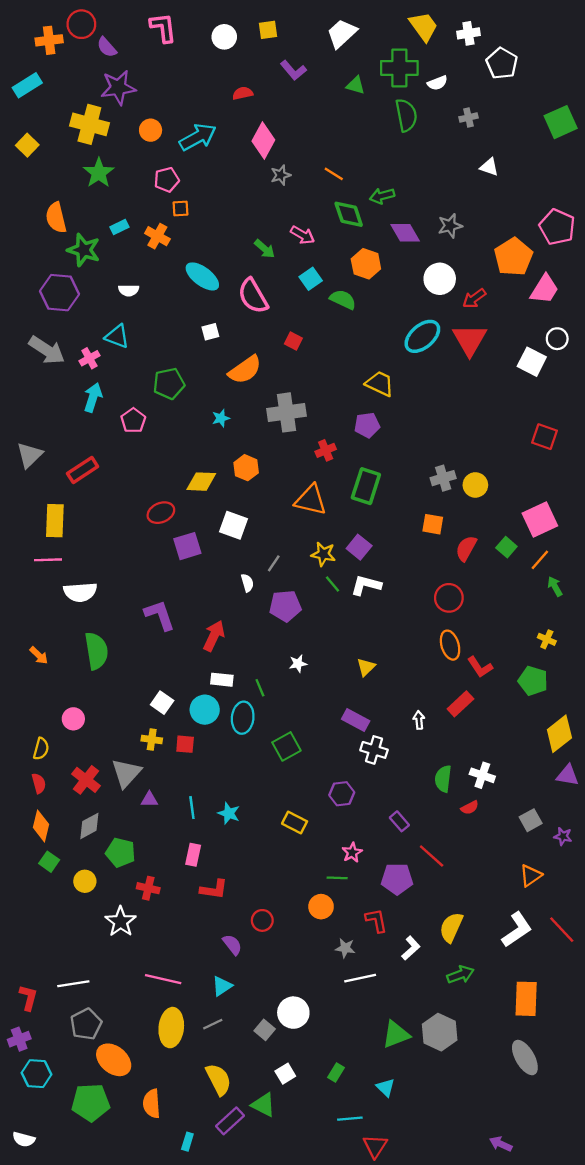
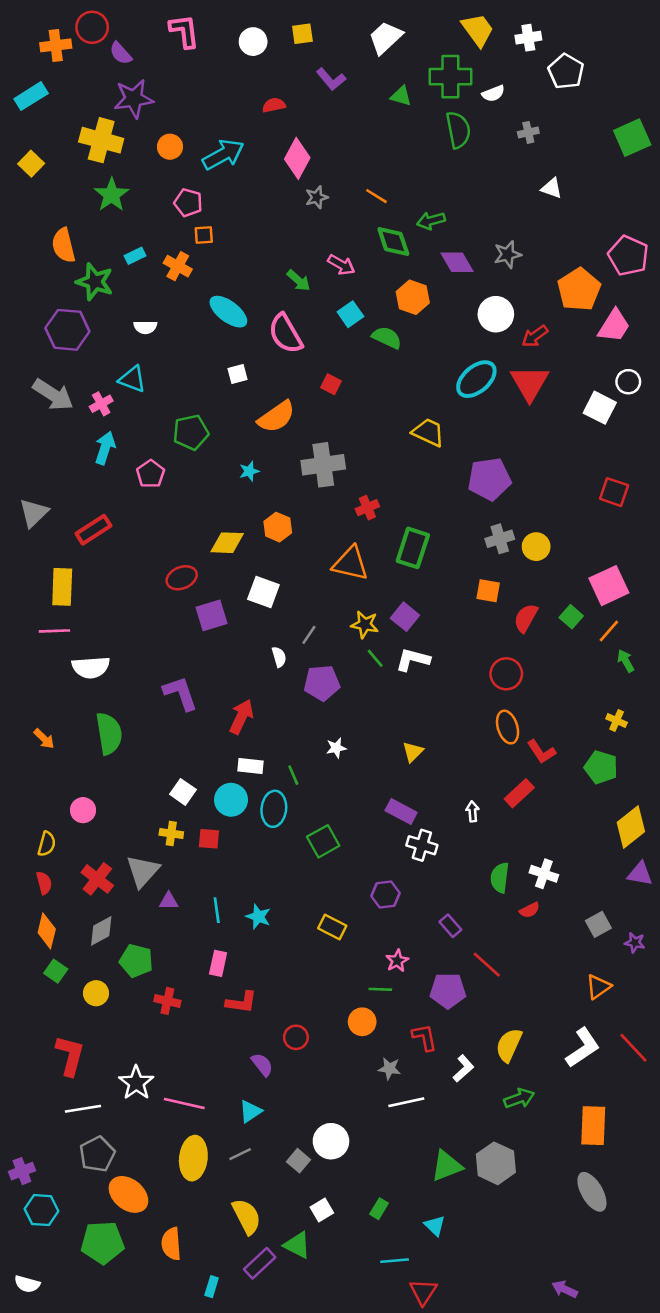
pink pentagon: (167, 180) -> (188, 203), turned 30
purple pentagon: (367, 425) -> (489, 479), moved, size x1.5
white star: (121, 922) -> (136, 1083), moved
red L-shape: (28, 998) -> (70, 1056), moved, size x1.4

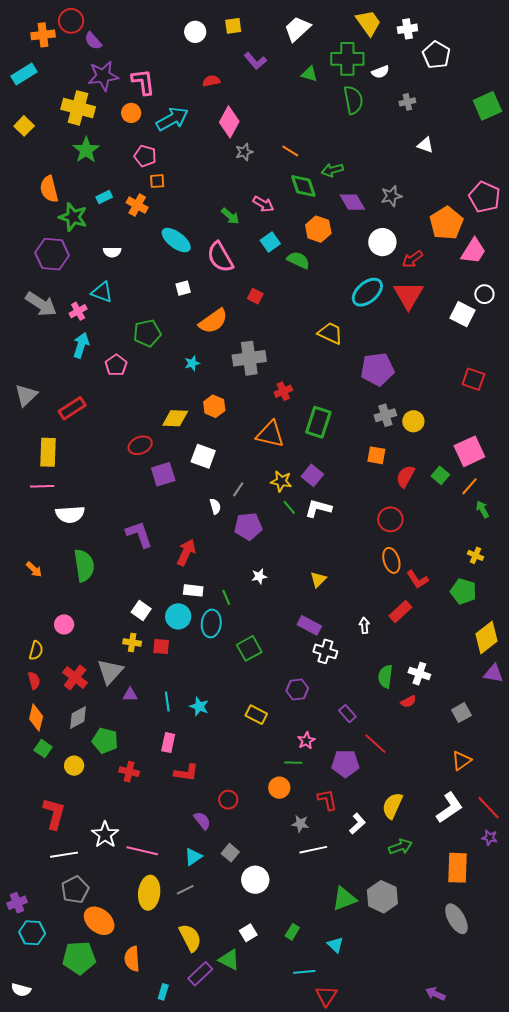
pink L-shape: (184, 31) -> (143, 82), moved
purple star: (635, 943) -> (489, 838), moved
gray square: (299, 1161) -> (230, 853), moved

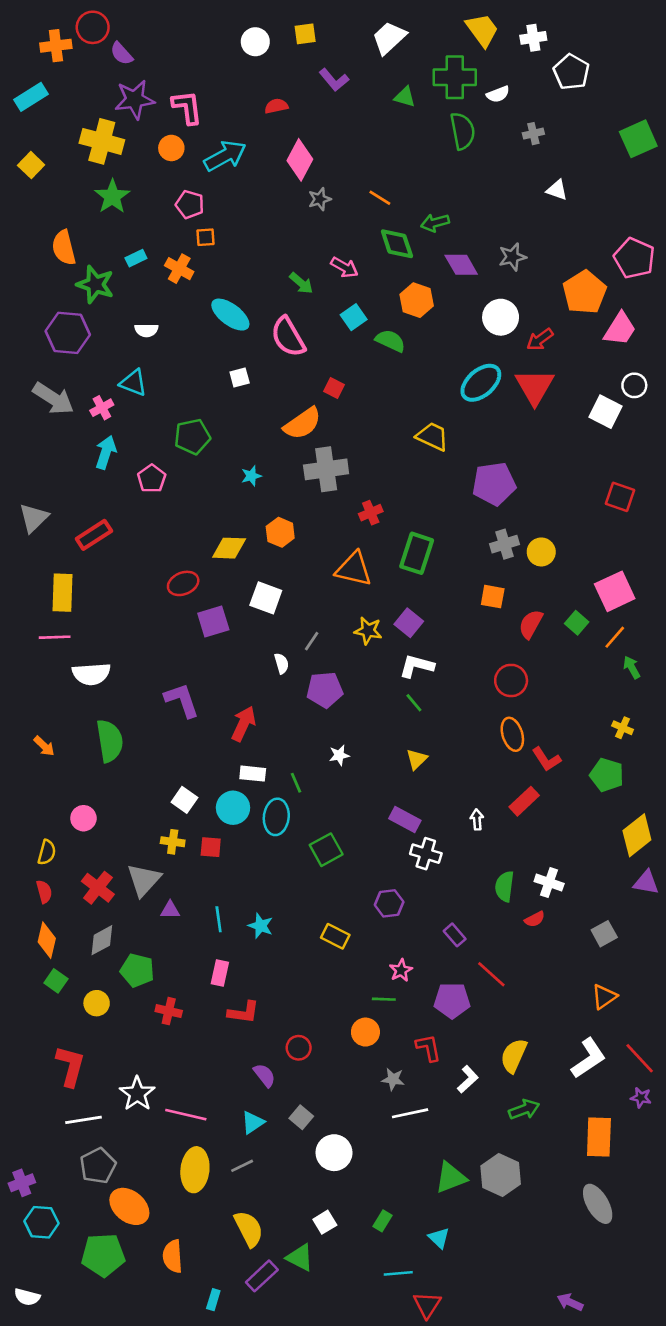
orange semicircle: (213, 321) -> (303, 423), moved
green line: (289, 507) -> (414, 703), moved

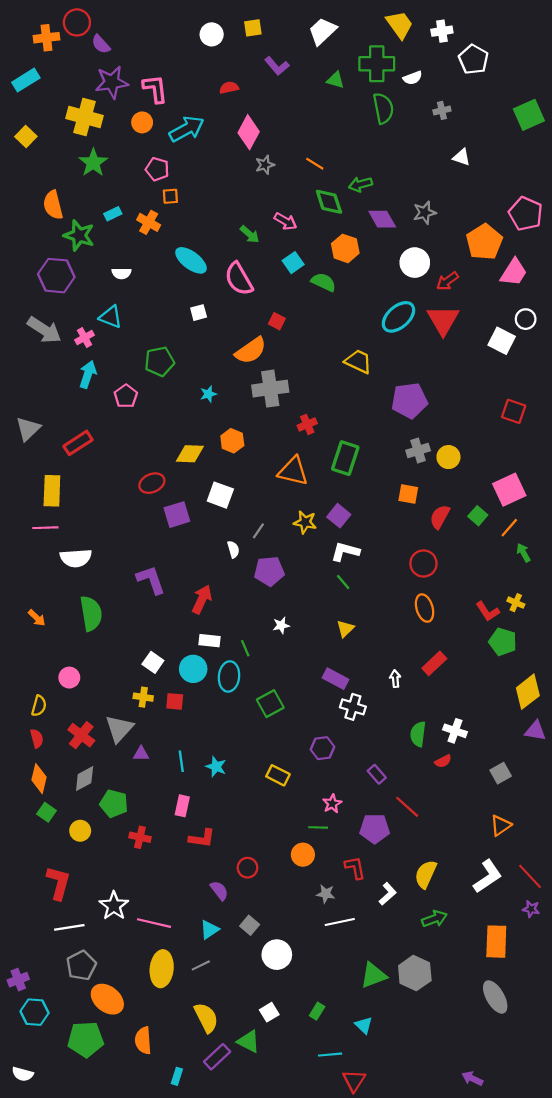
red L-shape: (546, 759) -> (488, 611), moved

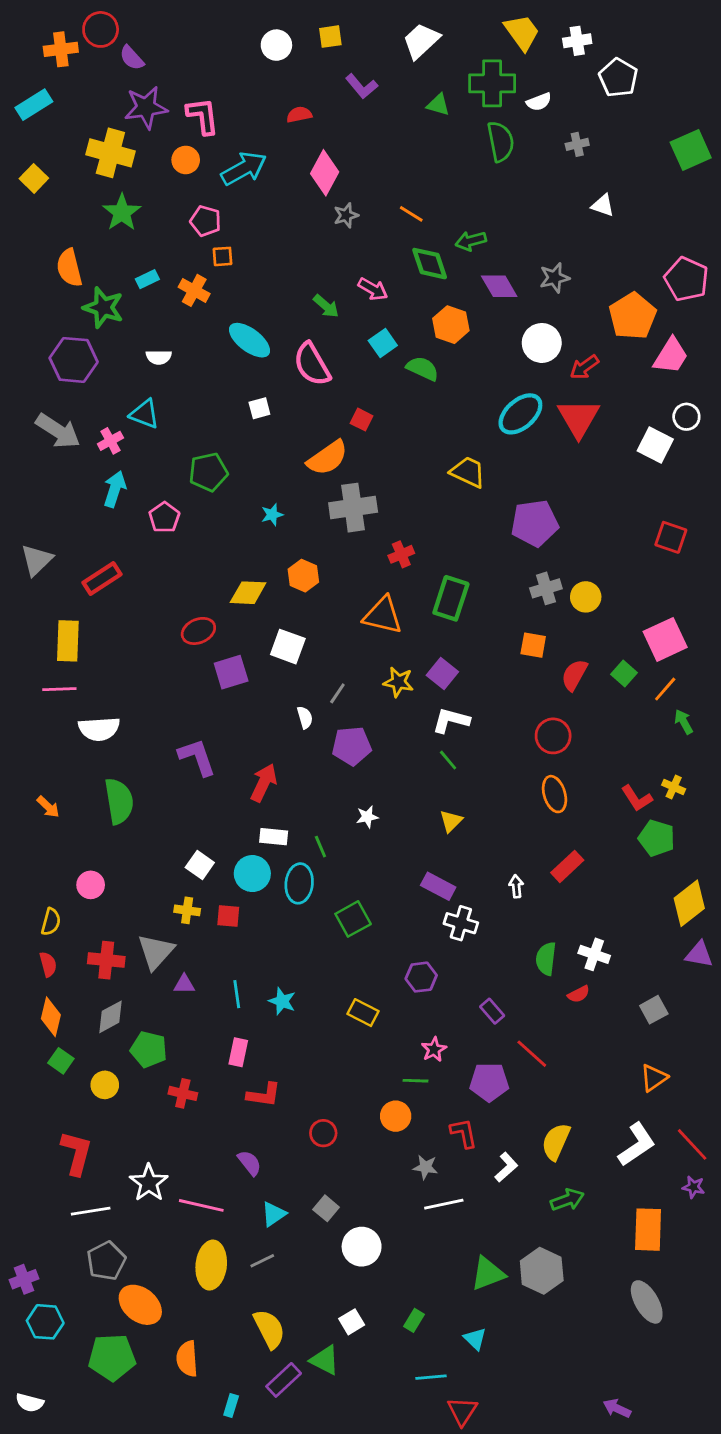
red cross: (81, 735) -> (106, 960), turned -32
purple semicircle: (219, 890) -> (249, 1163), moved

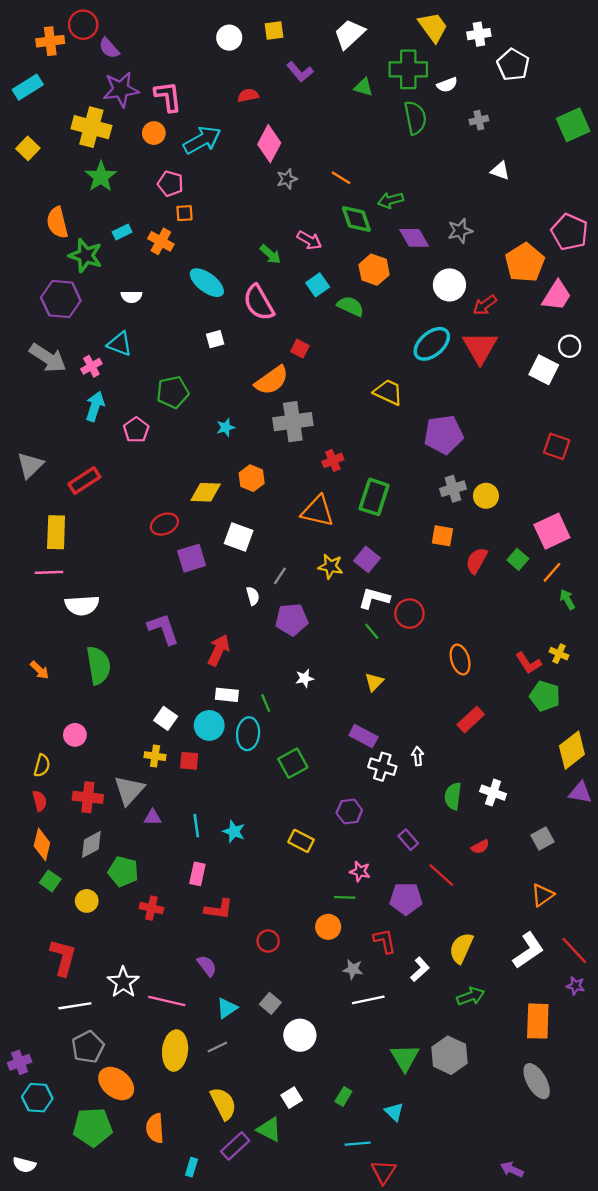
red circle: (553, 736) -> (409, 614), moved
white arrow: (516, 886) -> (418, 756), moved
red semicircle: (579, 994) -> (480, 847), moved
pink star: (434, 1049) -> (360, 872), turned -30
green triangle: (488, 1274) -> (405, 1058), turned -40

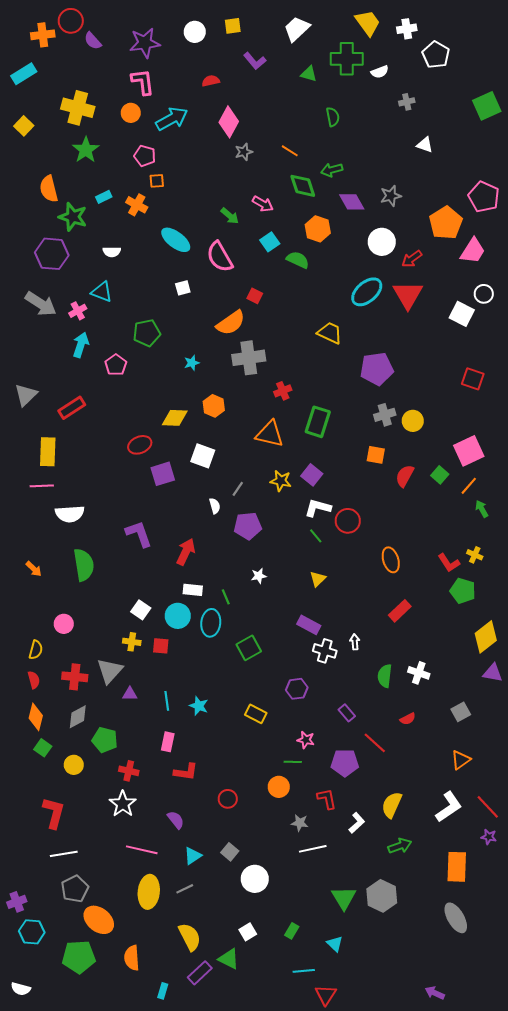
purple star: (121, 89) -> (145, 43), moved
green semicircle: (415, 118) -> (333, 117), moved, size x0.7
white star: (123, 982) -> (123, 804), moved

